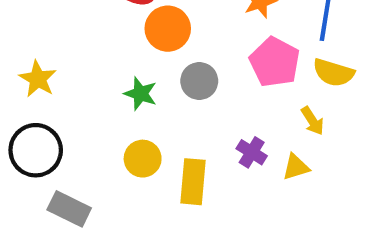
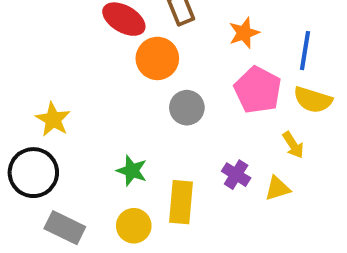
yellow star: (38, 79) -> (53, 119), moved
green star: (141, 94) -> (132, 171), moved
yellow circle: (143, 159) -> (134, 226), moved

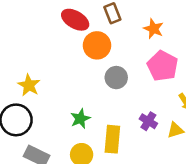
orange star: (244, 33) -> (154, 29), turned -30
green star: (132, 171) -> (80, 119), turned 30

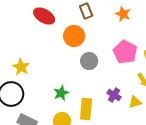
red ellipse: (75, 20) -> (44, 16), moved
orange star: (154, 29) -> (123, 14), moved

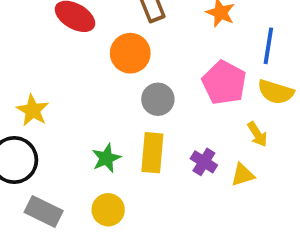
yellow rectangle: (86, 109) -> (152, 153), moved

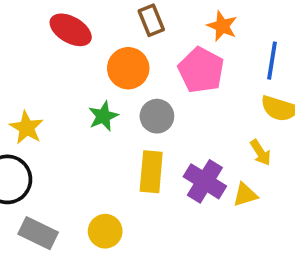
pink pentagon: (224, 83) -> (201, 70), moved
green star: (106, 158) -> (103, 116), moved
purple cross: (204, 162) -> (205, 181), size x1.5

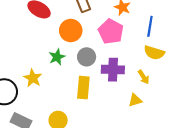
yellow star: (27, 128) -> (33, 78), moved
purple cross: (205, 181) -> (113, 70), moved, turned -30

